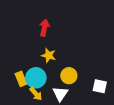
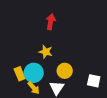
red arrow: (44, 28) -> (51, 22), moved

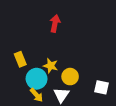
yellow star: (46, 52) -> (51, 66), moved
yellow rectangle: (20, 74) -> (20, 59), moved

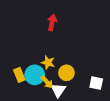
yellow rectangle: (20, 59) -> (19, 75), moved
yellow arrow: (37, 95) -> (47, 82), moved

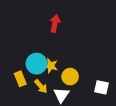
cyan circle: (35, 75) -> (37, 64), moved
yellow arrow: (47, 82) -> (41, 86), moved

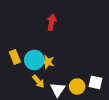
yellow circle: (70, 77) -> (77, 86), moved
yellow rectangle: (20, 79) -> (15, 57), moved

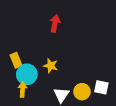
cyan circle: (34, 60) -> (27, 74), moved
yellow arrow: (38, 81) -> (22, 90), moved, turned -136

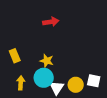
red arrow: (55, 24) -> (51, 22), turned 70
cyan circle: (27, 74) -> (44, 78), moved

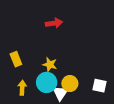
yellow circle: (76, 85) -> (70, 83), moved

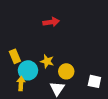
cyan circle: (47, 82) -> (28, 70), moved
yellow circle: (70, 83) -> (66, 71), moved

